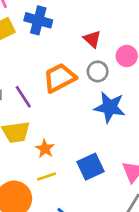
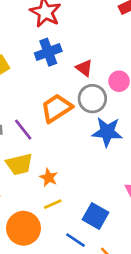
blue cross: (38, 20) -> (48, 52), moved, turned -30
gray circle: (98, 71) -> (92, 99), size x1.4
blue square: (90, 167) -> (95, 216), moved, turned -30

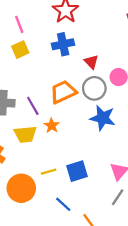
orange star: (49, 177) -> (52, 126), moved
blue square: (95, 216) -> (77, 171), moved, turned 35

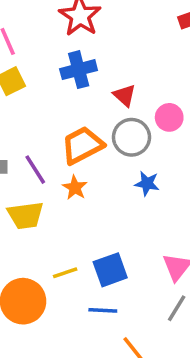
blue star: (103, 118) -> (147, 184), size x0.6
orange star: (52, 126) -> (75, 188), moved
blue line: (63, 204) -> (103, 310), moved, turned -36

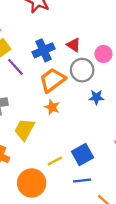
blue cross: (79, 70) -> (44, 50), moved
purple line: (35, 170) -> (15, 67), moved
yellow trapezoid: (26, 215) -> (24, 129), turned 135

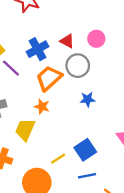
pink circle: (103, 54) -> (96, 39), moved
blue star: (96, 97) -> (88, 99), moved
orange star: (52, 107) -> (42, 106), moved

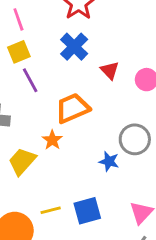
blue cross: (38, 49) -> (74, 47), moved, turned -35
gray circle: (78, 66) -> (135, 139), moved
blue star: (88, 99) -> (109, 161), moved

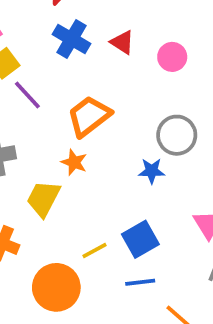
red triangle: (110, 70) -> (122, 42), moved

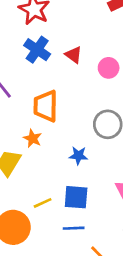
orange trapezoid: (89, 116) -> (46, 106), turned -56
blue star: (152, 171) -> (78, 156), moved
blue square: (140, 239) -> (76, 197), turned 30

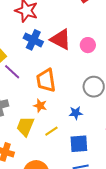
red triangle: (73, 55) -> (61, 39), size x1.6
yellow line: (43, 203) -> (51, 131), moved

